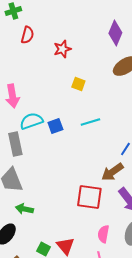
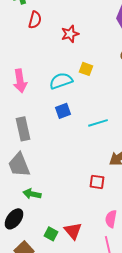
cyan semicircle: (31, 121) -> (61, 81), moved
cyan line: (90, 122) -> (98, 123), moved
red square: (89, 197) -> (97, 182), size x0.6

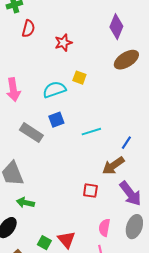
gray rectangle: (23, 129) -> (31, 133), moved, turned -45

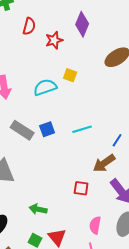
purple diamond: (116, 27) -> (82, 24), moved
red semicircle: (28, 29) -> (29, 26), moved
blue square: (56, 120) -> (47, 129), moved
green arrow: (25, 203) -> (38, 209), moved

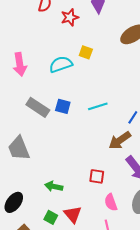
blue square: (47, 129) -> (63, 106), turned 35
red square: (81, 188) -> (97, 176), moved
pink semicircle: (95, 225) -> (111, 202), turned -30

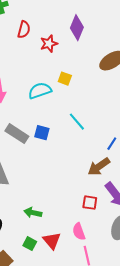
cyan line: (98, 106) -> (77, 122), moved, turned 66
red square: (97, 176) -> (90, 203), moved
pink semicircle: (111, 202) -> (79, 232), moved

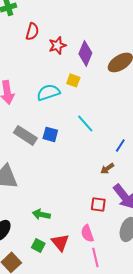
purple diamond: (77, 28) -> (85, 53), moved
brown arrow: (99, 167) -> (107, 168), size x0.6

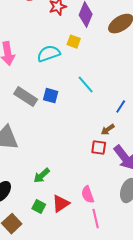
red square: (98, 204) -> (99, 148), moved
green arrow: (41, 214) -> (42, 176), turned -54
red triangle: (60, 242) -> (61, 204), turned 36

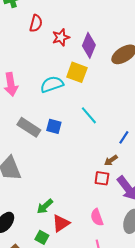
yellow square: (74, 42) -> (77, 72), size x1.5
pink semicircle: (88, 195) -> (97, 217), moved
red triangle: (61, 204) -> (61, 223), moved

